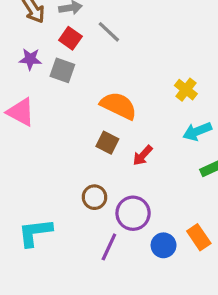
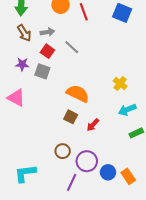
blue circle: (164, 245) -> (108, 172), moved

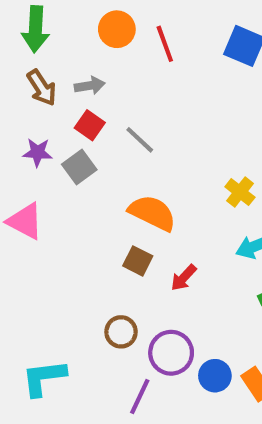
gray line: (72, 47) -> (140, 140), moved
gray square: (42, 71) -> (79, 167), turned 35

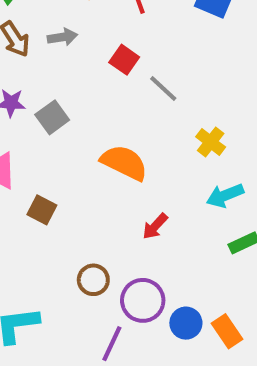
red square: (90, 125) -> (124, 60), moved
gray line: (140, 140) -> (163, 88), moved
brown square: (138, 261) -> (42, 210), moved

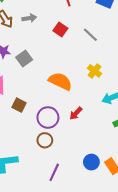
gray line: (163, 88) -> (90, 35), moved
yellow cross: (211, 142) -> (95, 71), moved
purple circle: (143, 300) -> (48, 118), moved

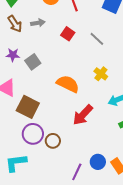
brown square: (19, 105) -> (28, 107), size x1.6
red arrow: (76, 113) -> (83, 115), size x1.6
purple circle: (48, 118) -> (33, 134), moved
purple line: (54, 172) -> (77, 172), moved

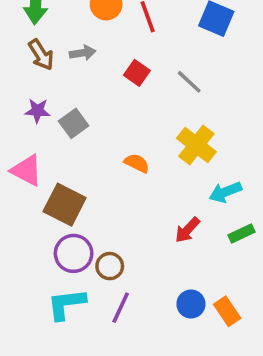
yellow cross: (101, 74) -> (196, 145), size x1.5
orange semicircle: (68, 84) -> (137, 163), size x0.6
red arrow: (83, 115) -> (187, 230), moved, size x0.7
cyan L-shape: (16, 163) -> (66, 304), moved
purple line: (77, 172) -> (121, 308), moved

